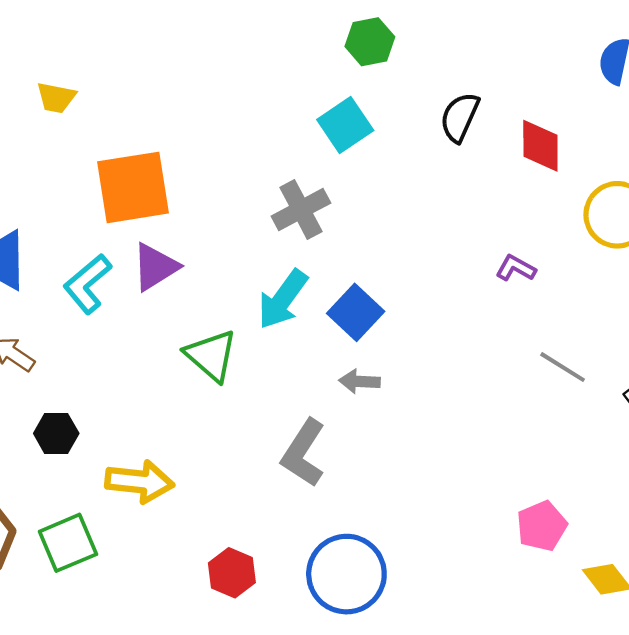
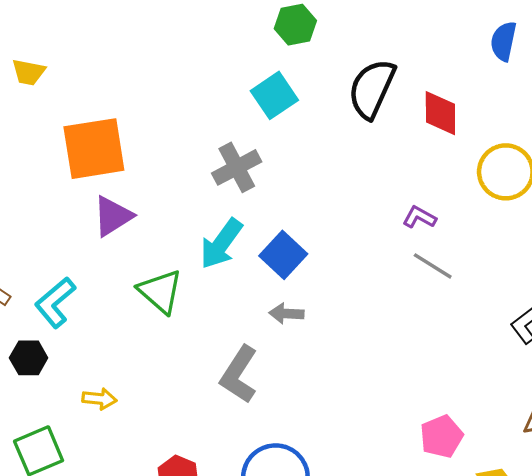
black semicircle: (460, 117) -> (372, 89), size x1.4
cyan L-shape: (87, 284) -> (55, 302), moved
gray line: (563, 367) -> (433, 266), moved
yellow arrow: (139, 482) -> (99, 399), size x0.6

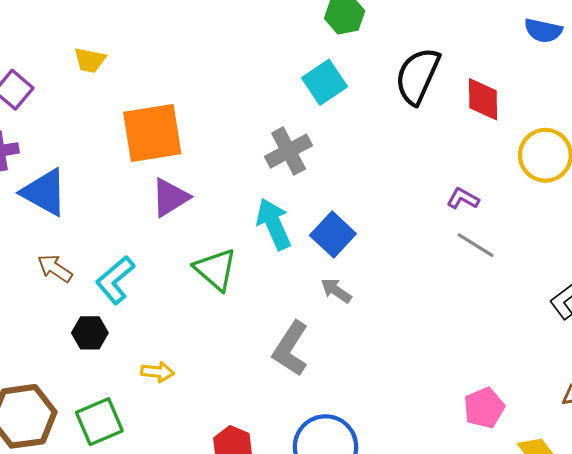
blue semicircle: (504, 41) -> (543, 31), turned -90
cyan arrow: (221, 244) -> (274, 224), turned 120
gray arrow: (287, 314) -> (336, 291), turned 32

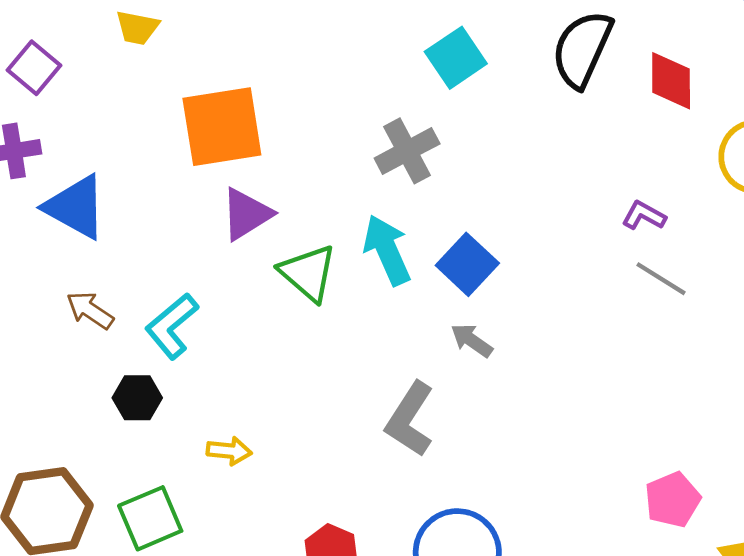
green triangle: (216, 269) -> (308, 273), moved

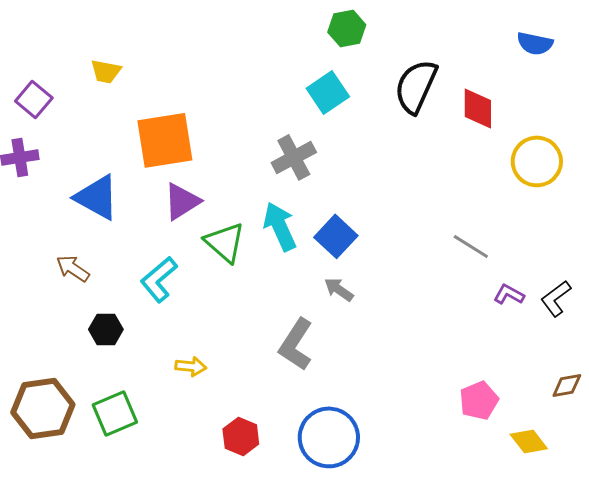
blue triangle: (76, 207) -> (97, 197), moved
purple L-shape: (644, 216) -> (509, 294), moved
cyan L-shape: (172, 326) -> (159, 279), moved
yellow arrow: (229, 451) -> (191, 366), moved

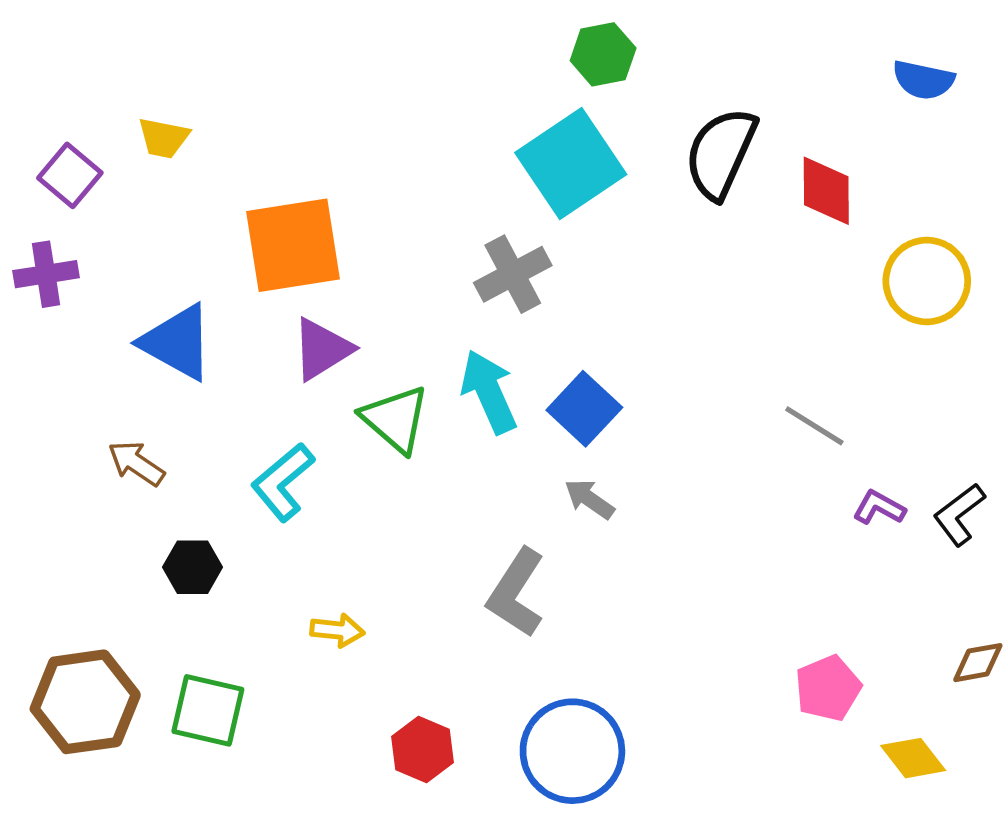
yellow trapezoid: (106, 71) -> (164, 138), moved
cyan square: (328, 92) -> (571, 163), size x1.5
green square: (115, 413) -> (208, 710), turned 36

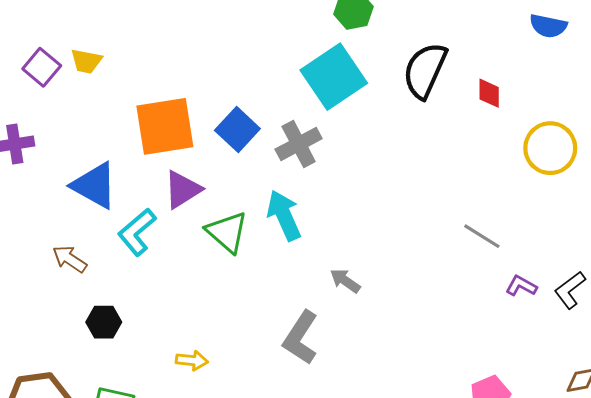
purple square: (70, 175) -> (42, 67), moved
red diamond: (826, 191) -> (489, 93), size x0.7
blue square: (584, 409) -> (237, 129), moved
cyan L-shape: (283, 482) -> (137, 232), moved

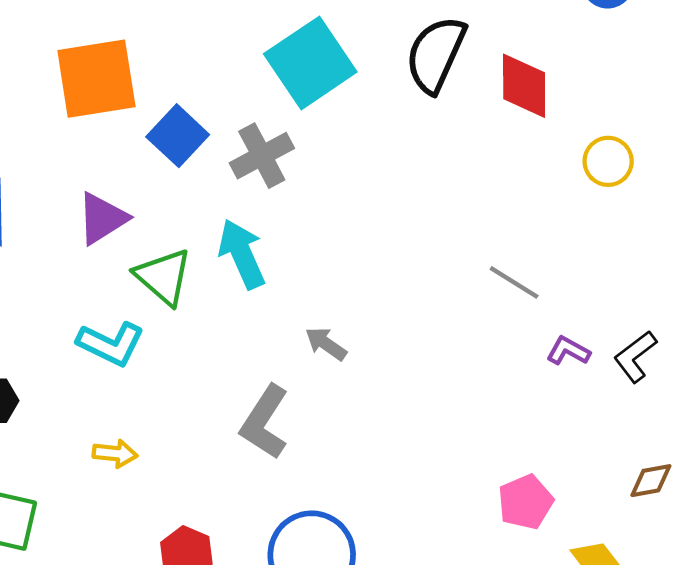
red diamond: (489, 93) -> (524, 86), size x1.6
orange square: (165, 126) -> (96, 79), moved
yellow circle: (550, 148) -> (608, 161), size x0.7
cyan L-shape: (137, 232) -> (111, 344), moved, turned -114

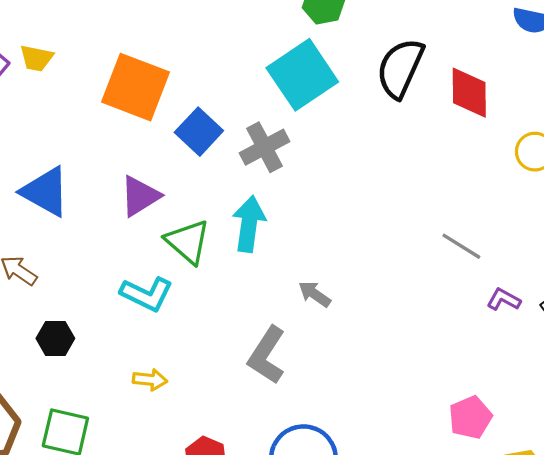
orange square: (96, 79) -> (135, 87), turned 30
cyan arrow: (242, 254) -> (249, 224), turned 32

